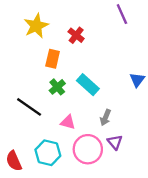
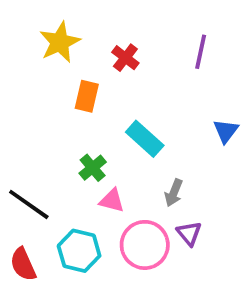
purple line: (122, 14) -> (201, 52), moved, turned 36
green cross: (57, 87) -> (93, 168), moved
black line: (29, 107) -> (29, 204), moved

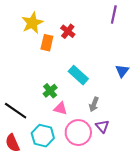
purple line: (201, 52) -> (114, 14), moved
orange rectangle: (87, 96) -> (47, 43), moved

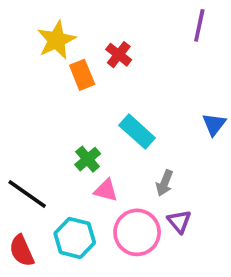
orange rectangle: (47, 43) -> (82, 75), turned -35

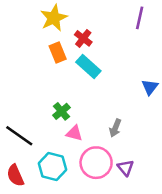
yellow star: (56, 40) -> (54, 18), moved
cyan rectangle: (137, 132) -> (88, 67), moved
purple triangle: (179, 221) -> (126, 168), moved

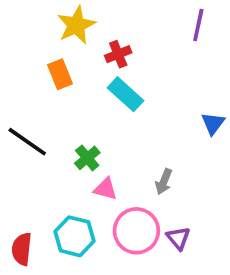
red cross: (83, 38) -> (118, 54), turned 30
orange rectangle: (58, 52) -> (60, 74), moved
black line: (19, 136) -> (27, 142), moved
red semicircle: (15, 175) -> (22, 249), turned 30

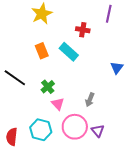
red cross: (118, 54) -> (83, 30), moved, turned 32
orange rectangle: (60, 74) -> (42, 51), moved
pink triangle: (105, 189) -> (58, 104), turned 32

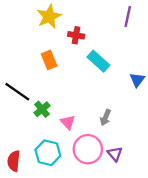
red cross: (83, 30) -> (76, 35), moved
cyan rectangle: (69, 52) -> (98, 61), moved
green cross: (48, 87) -> (42, 109), moved

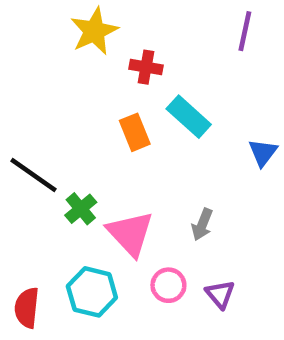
orange rectangle: (49, 60) -> (135, 132), moved
pink triangle: (68, 122) -> (130, 233), size x1.6
pink circle: (88, 149) -> (168, 285), size x0.6

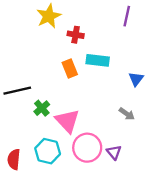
cyan rectangle: (189, 117) -> (98, 60), turned -35
black line: (34, 175) -> (17, 91), turned -48
gray arrow: (202, 225) -> (127, 114), moved, turned -77
pink circle: (168, 285) -> (87, 148), size x1.6

